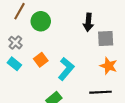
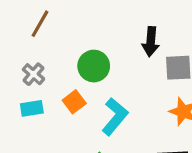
green circle: (41, 21) -> (94, 66), moved
cyan rectangle: (14, 64) -> (32, 108), turned -48

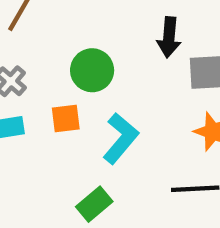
orange square: (74, 102) -> (66, 119), turned 30

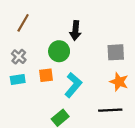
black arrow: (169, 37) -> (75, 31), moved

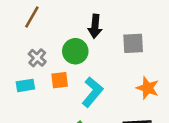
gray square: (116, 52) -> (133, 43), moved
gray cross: (19, 57) -> (37, 58), moved

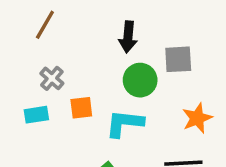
green circle: (75, 51) -> (140, 80), moved
orange star: (148, 88) -> (197, 118), turned 30
cyan L-shape: (92, 92) -> (125, 123), turned -124

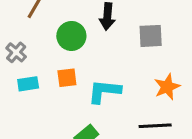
gray cross: (52, 78) -> (16, 52), moved
green circle: (140, 80) -> (71, 36), moved

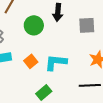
orange square: (67, 78) -> (31, 61), moved, turned -32

